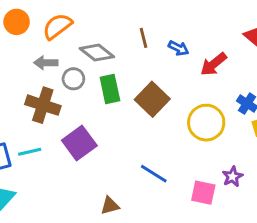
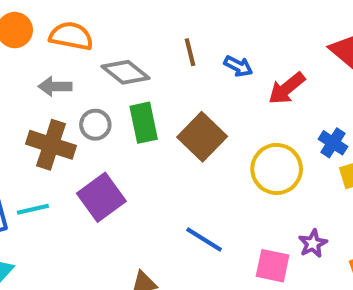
orange semicircle: (57, 26) -> (71, 36), turned 48
gray circle: (73, 79) -> (95, 125), moved

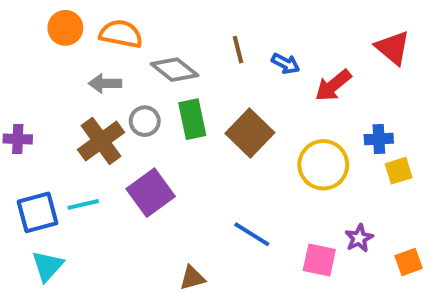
blue cross: (333, 143) -> (379, 139), turned -36
brown cross: (51, 145) -> (101, 141), turned 36

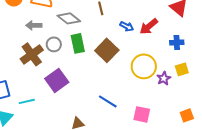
blue arrow: (286, 64) -> (127, 26), moved
blue cross: (379, 139) -> (177, 42), moved
cyan line: (83, 204) -> (27, 101), moved
purple star: (359, 238) -> (164, 78), moved

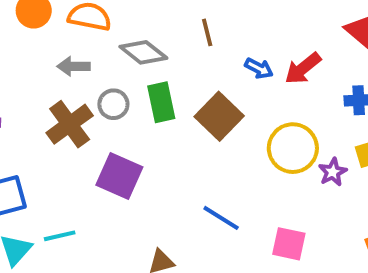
purple square: (57, 80) -> (119, 176), turned -30
cyan line: (27, 101) -> (60, 236), moved

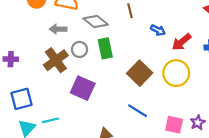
red arrow: (303, 68) -> (182, 42), moved
brown square: (219, 116) -> (140, 73), moved
purple star: (333, 172) -> (198, 123), moved

